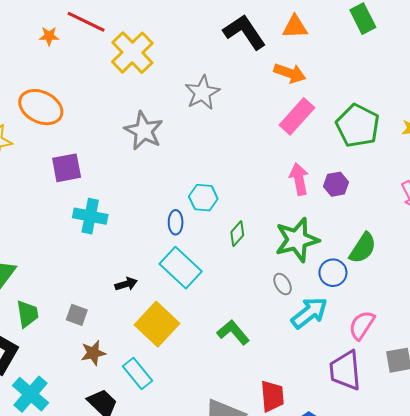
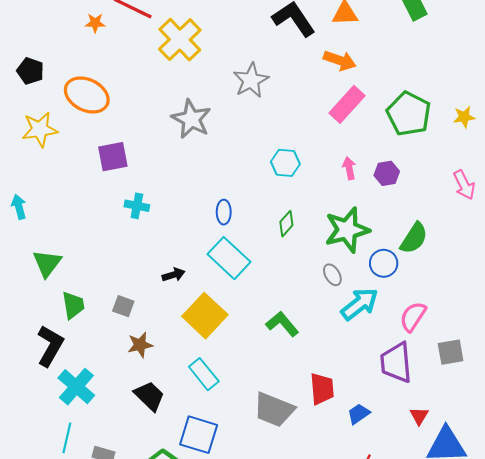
pink arrow: (299, 179) -> (349, 168), size x0.7
cyan hexagon: (203, 198) -> (285, 163), moved
cyan cross: (90, 216) -> (137, 206), size x0.7
cyan rectangle: (137, 374) -> (204, 374), moved

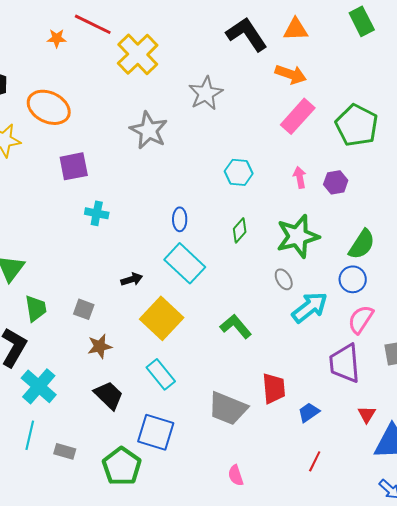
blue circle: (384, 263) -> (353, 279), moved

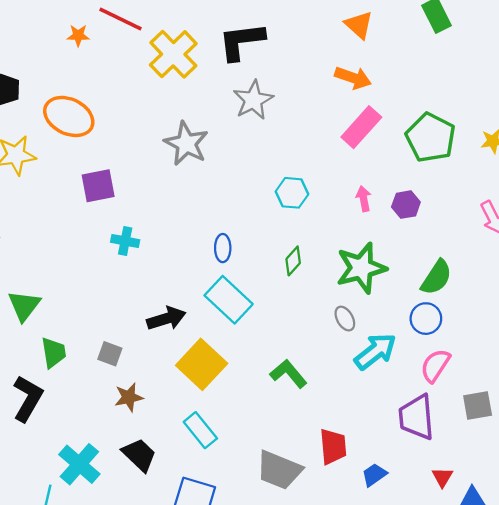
orange triangle: (296, 29) -> (359, 25), turned 44
black L-shape: (247, 34) -> (241, 41), moved, turned -63
black arrow: (132, 279) -> (166, 319), size x1.5
cyan cross: (39, 386) -> (79, 464), moved

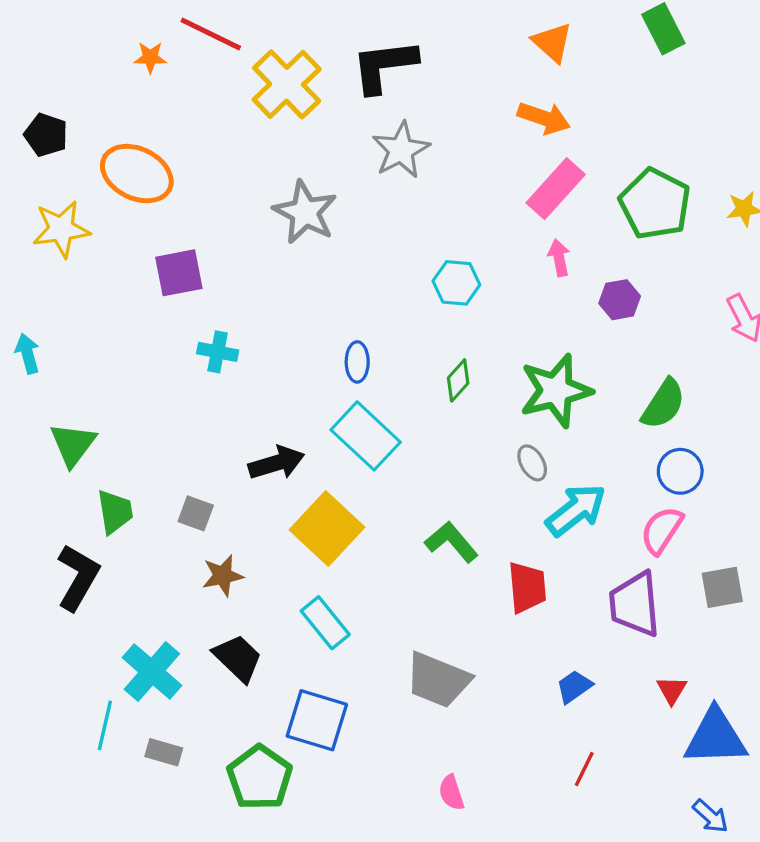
pink arrow: (364, 199) -> (559, 258), moved
blue circle: (426, 319) -> (680, 471), moved
red trapezoid: (333, 447) -> (527, 587), moved

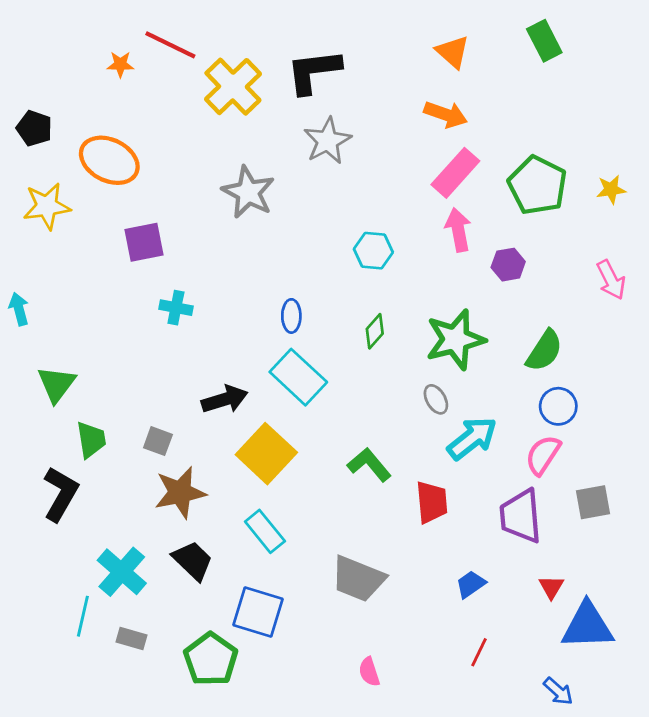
pink arrow: (559, 258) -> (458, 230), size x1.4
brown star: (223, 576) -> (180, 492), size x1.5
blue arrow: (710, 816) -> (558, 691), moved

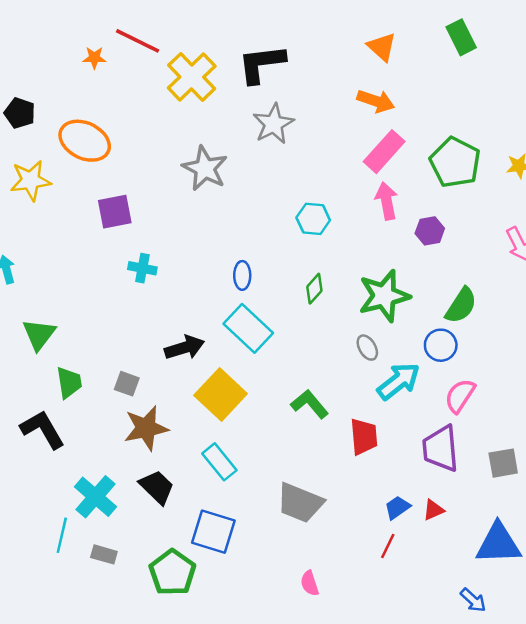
blue circle: (558, 406) -> (441, 345), moved
black L-shape: (61, 494) -> (43, 429), turned -60
gray square: (593, 502) -> (503, 463), moved
red triangle: (551, 587) -> (433, 510), moved, turned 35
red line: (479, 652) -> (388, 546), moved

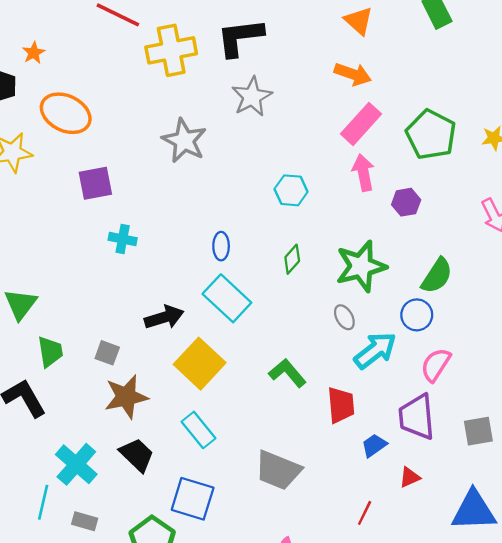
orange star: (94, 58) -> (34, 53), moved, turned -30
yellow cross: (192, 77) -> (171, 50), turned 33
blue trapezoid: (397, 508) -> (374, 445), moved

